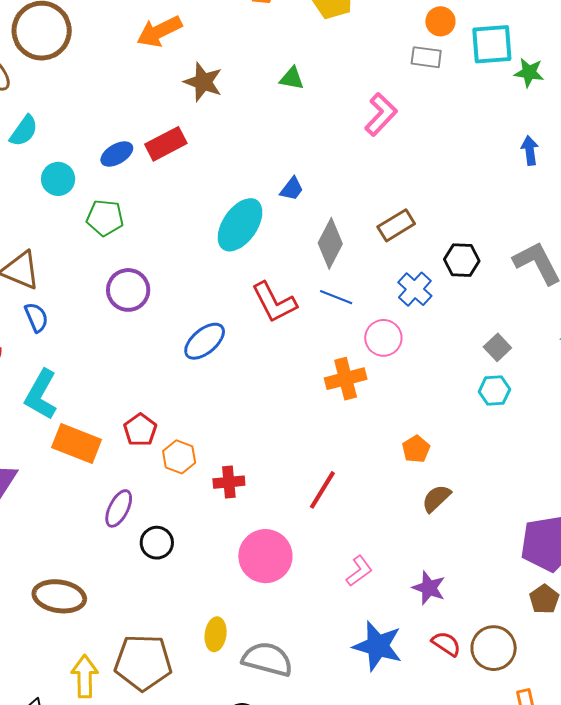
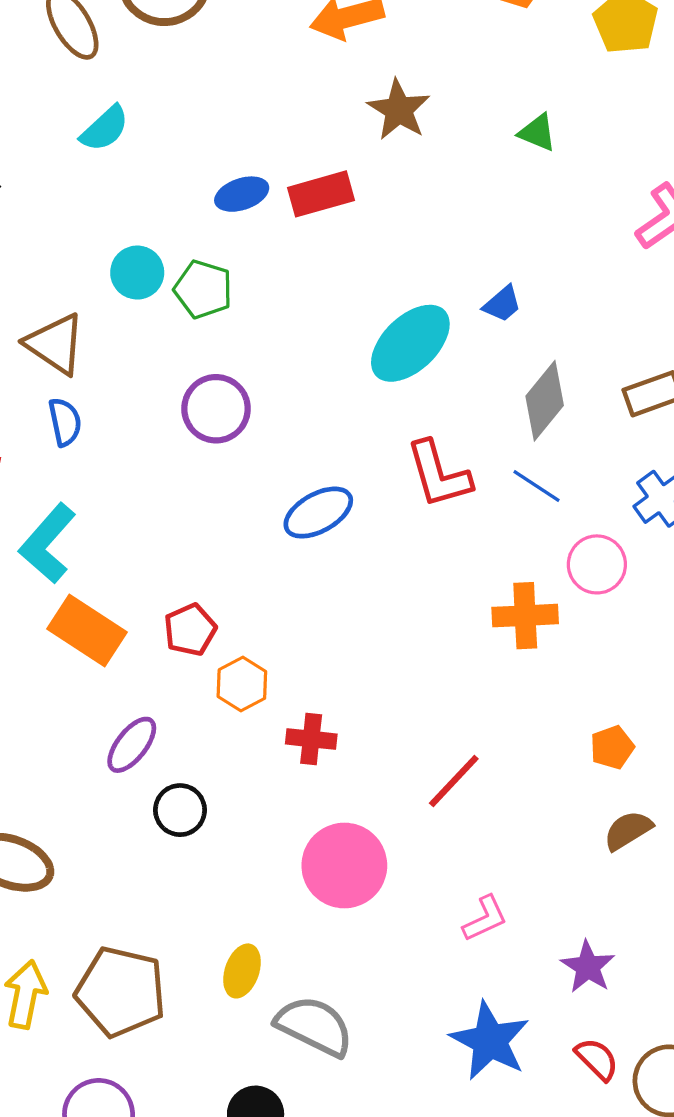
cyan circle: (58, 179) -> (137, 273), moved

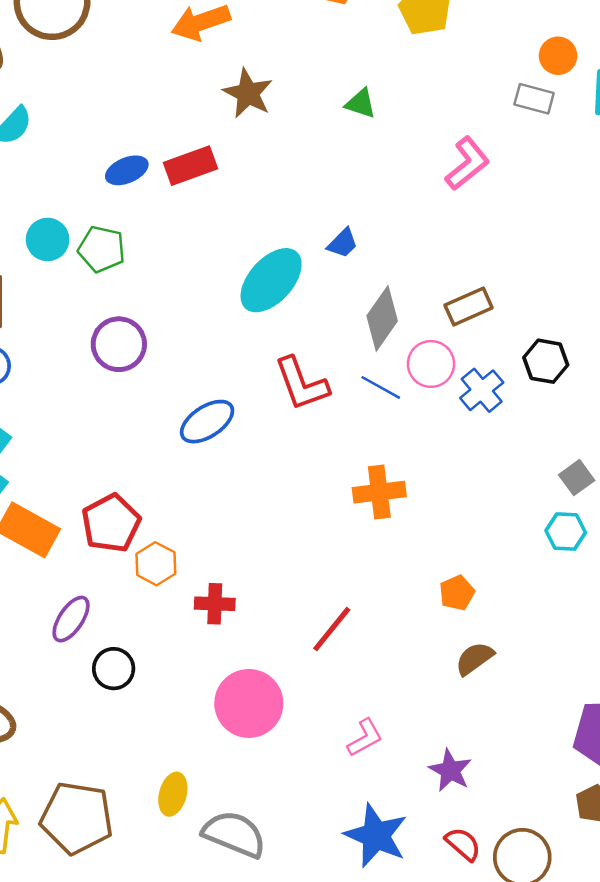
pink circle: (597, 564) -> (431, 364), moved
red pentagon: (190, 630) -> (111, 523), size x1.4

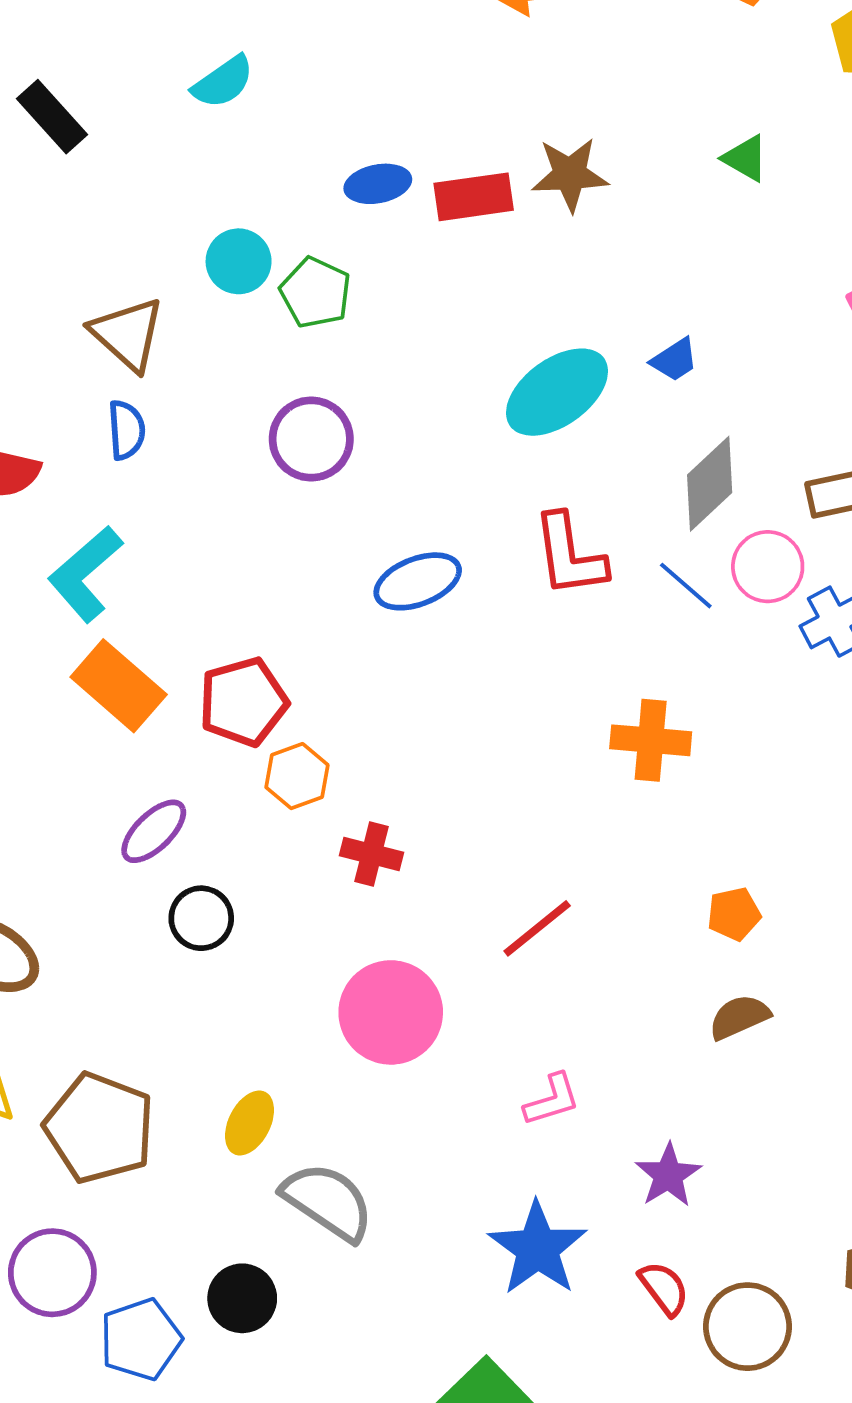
brown star: (248, 93) -> (570, 175), moved, turned 30

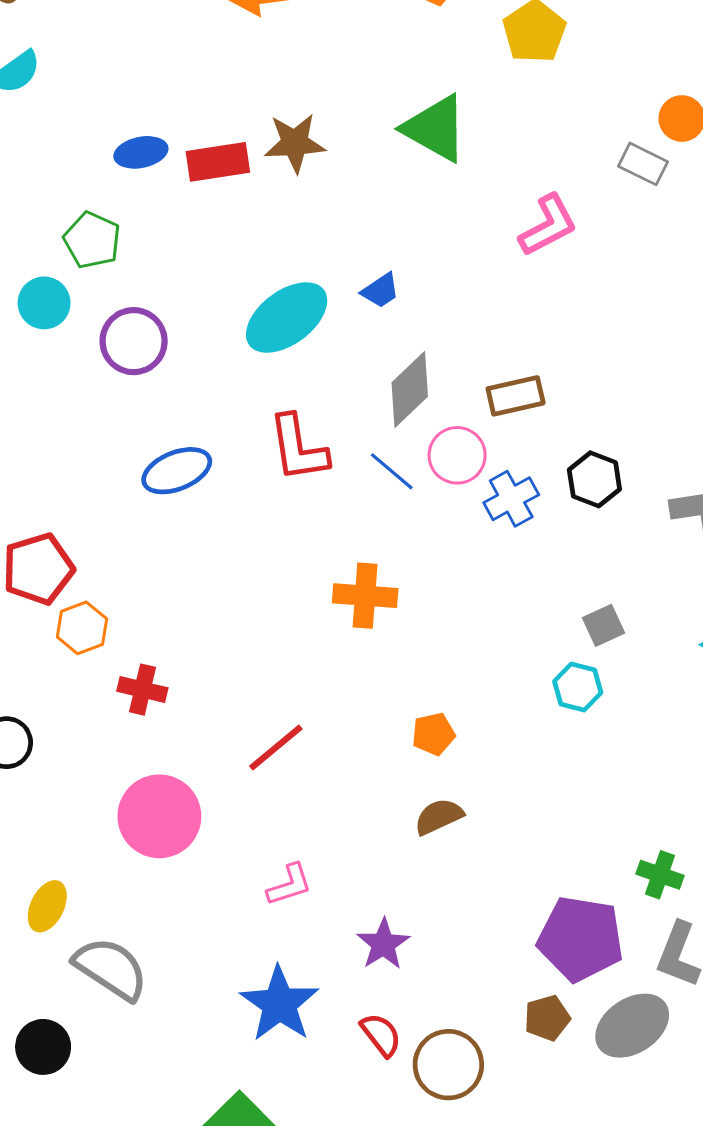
green triangle: (745, 158) -> (435, 128), size x1.8
cyan circle: (239, 261) -> (44, 303), moved
purple circle: (311, 439) -> (134, 341), moved

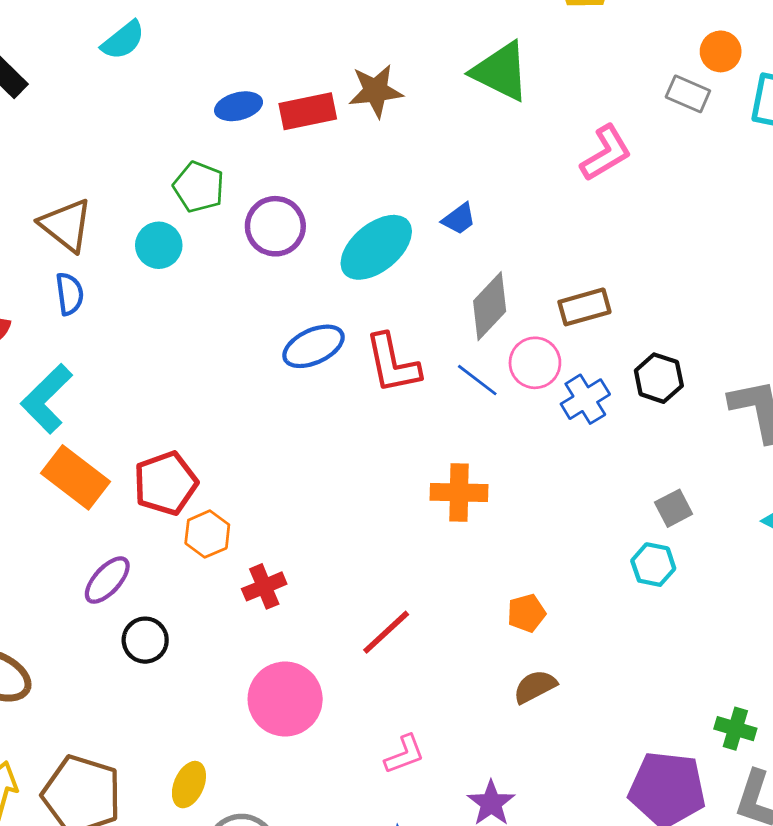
purple circle: (134, 341) -> (275, 226), moved
blue ellipse: (177, 471) -> (313, 346), moved
red cross: (142, 690) -> (264, 586), turned -33

